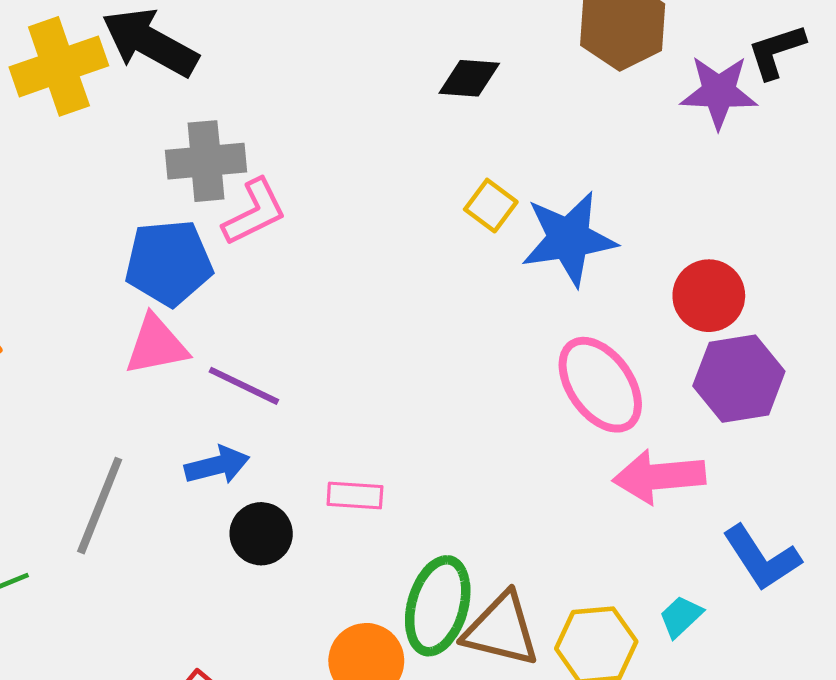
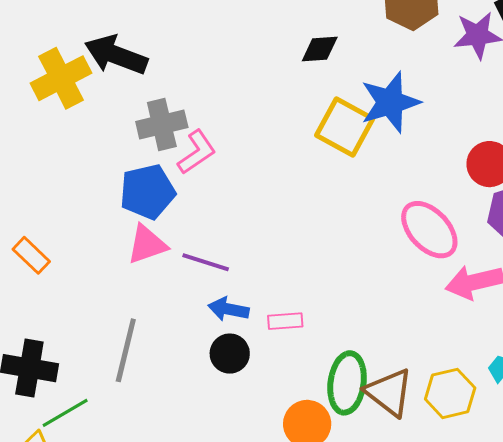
yellow square: (491, 206) -> (345, 127), size x1.8
blue star: (569, 239) -> (390, 102), moved
blue arrow: (217, 465) -> (229, 309), moved, turned -147
brown triangle: (501, 630) -> (389, 392), turned 32

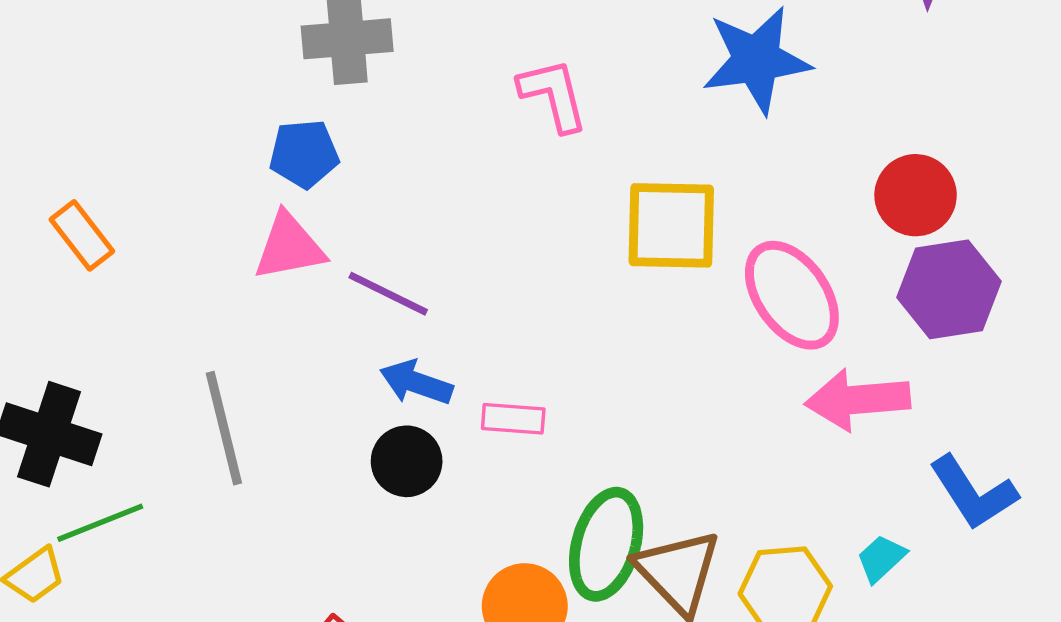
yellow square: (345, 127) -> (671, 225), moved, turned -36
pink L-shape: (197, 152) -> (553, 95), moved, turned -78
blue pentagon: (147, 192) -> (304, 154), size x0.7
gray line: (126, 350) -> (224, 428), turned -36

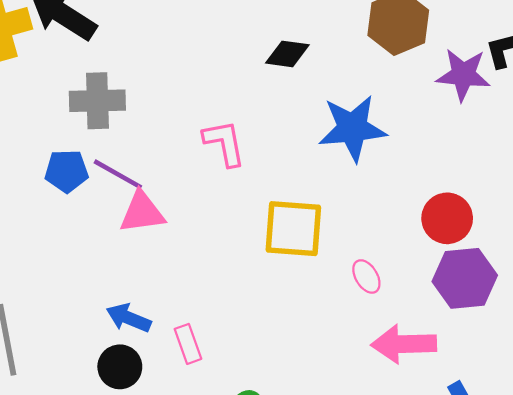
pink triangle: (289, 247) -> (142, 212), moved
purple line: (388, 294) -> (118, 174), moved
pink ellipse: (792, 295) -> (366, 276), size x0.5
pink rectangle: (513, 419) -> (188, 344), turned 63

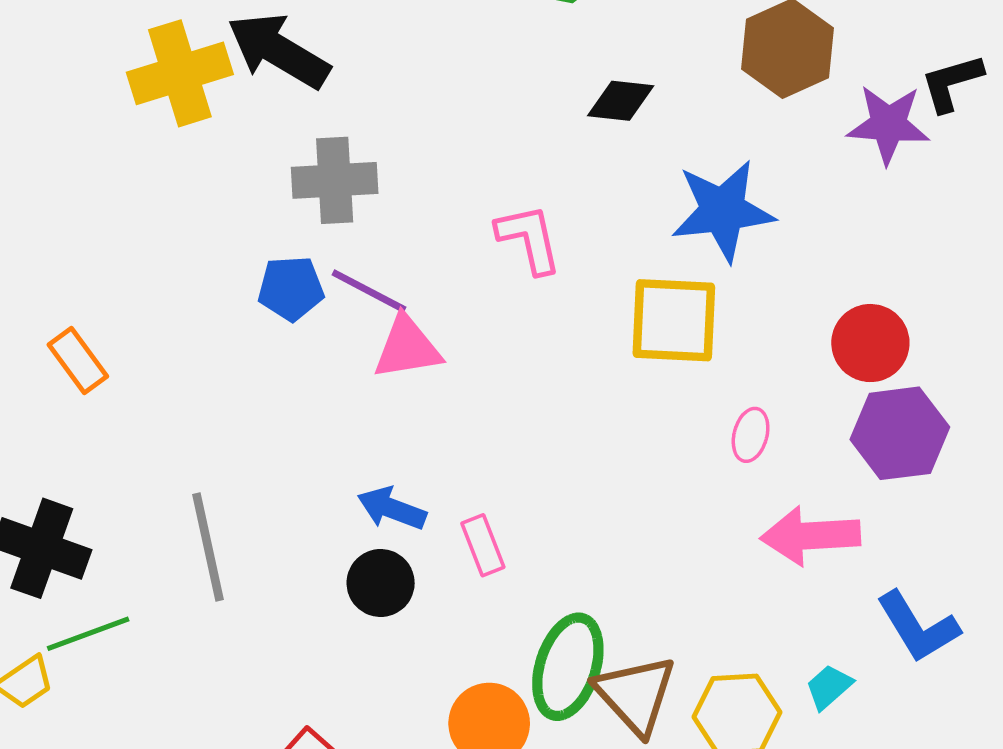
yellow square: (293, 229) -> (674, 320), moved
pink ellipse: (366, 276) -> (751, 435), turned 48

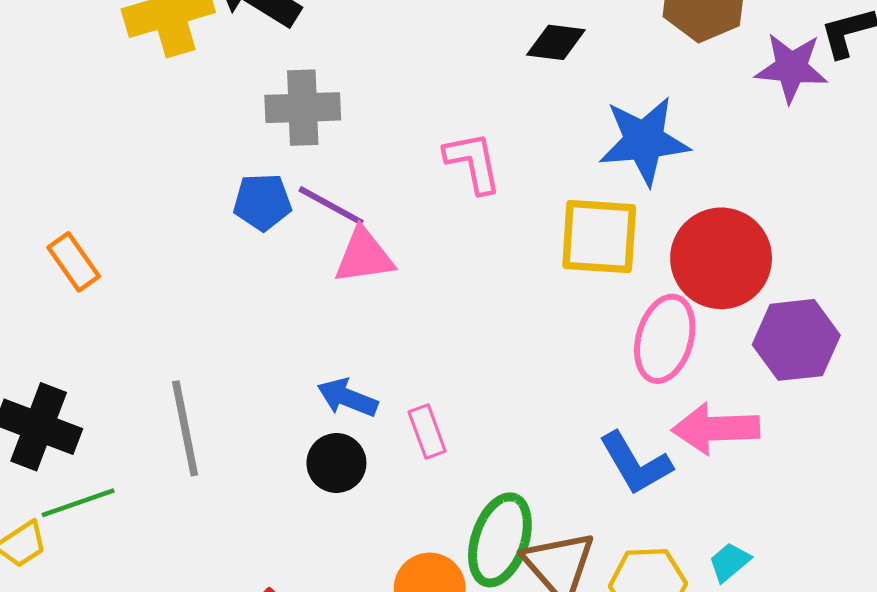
red circle: (870, 343) -> (721, 258), moved, size x1.5
pink ellipse: (751, 435) -> (665, 339), size x1.8
blue L-shape: (918, 627) -> (635, 463), moved

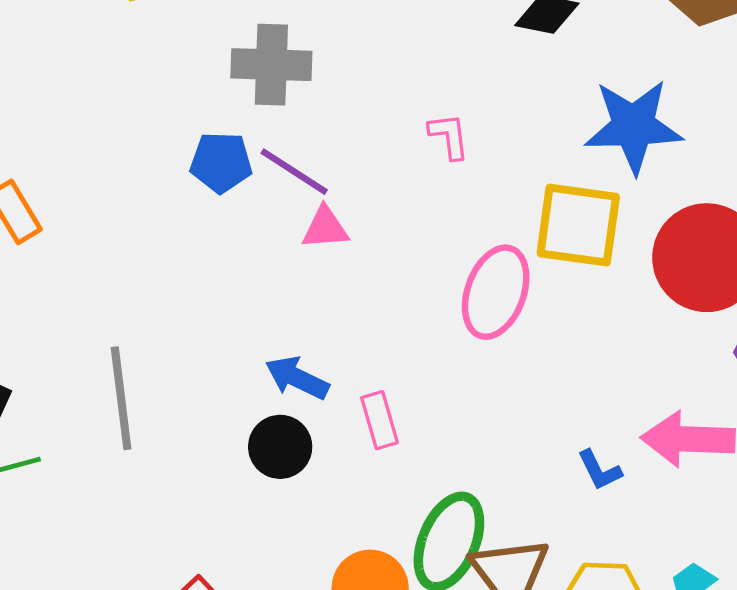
pink L-shape: (473, 162) -> (449, 136), size x0.7
pink triangle: (364, 256) -> (325, 228), size x0.7
pink ellipse: (665, 339) -> (496, 292), moved
blue L-shape: (635, 463) -> (600, 470), size x0.6

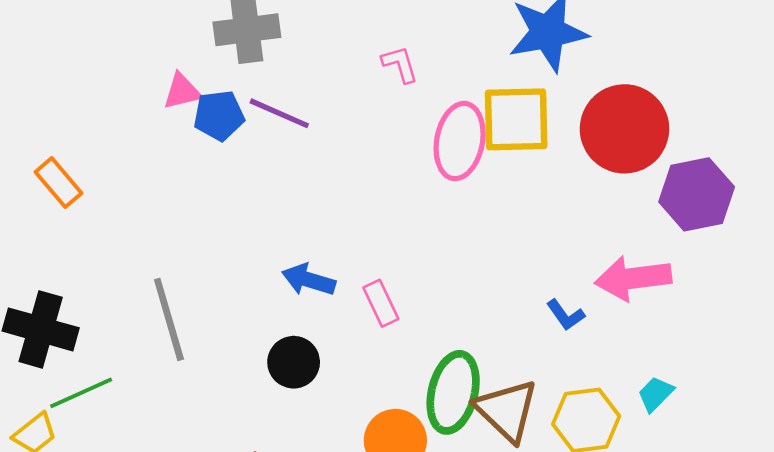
pink triangle: (325, 228) -> (182, 91), moved
pink ellipse: (496, 292) -> (460, 141), moved
black circle: (280, 447) -> (294, 362), moved

